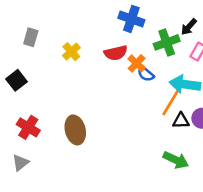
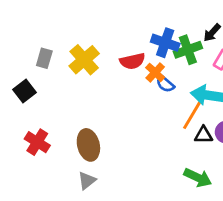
blue cross: (131, 19) -> (165, 43), moved
gray rectangle: (31, 37) -> (44, 58), moved
yellow cross: (71, 52) -> (84, 60), size x1.5
gray triangle: (20, 163) -> (87, 180), moved

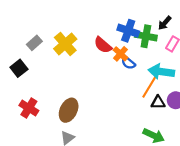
green cross: (188, 50) -> (146, 36), turned 30
gray rectangle: (44, 58) -> (34, 43), turned 32
red semicircle: (132, 61) -> (103, 45), turned 54
brown ellipse: (88, 145) -> (69, 110), turned 40

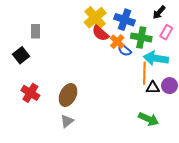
green cross: (146, 36) -> (141, 37), moved
gray rectangle: (34, 43) -> (36, 31), turned -48
yellow cross: (65, 44) -> (95, 18), moved
orange line: (149, 87) -> (144, 73), turned -30

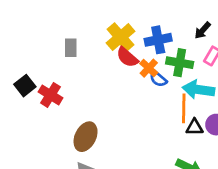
blue cross: (124, 20) -> (158, 40), turned -30
gray rectangle: (36, 31) -> (71, 48), moved
red cross: (30, 93) -> (51, 95), moved

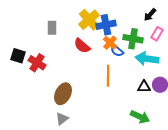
blue cross: (158, 40) -> (106, 25), moved
red semicircle: (127, 57) -> (82, 46), moved
black square: (25, 86) -> (18, 56), turned -35
orange line: (184, 108) -> (108, 76), moved

